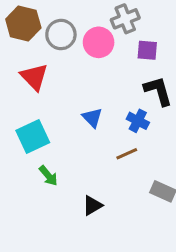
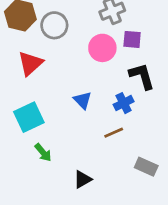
pink circle: (99, 42) -> (102, 48), moved
red triangle: (34, 77) -> (30, 63), turned 32
blue cross: (138, 121) -> (124, 103), turned 36

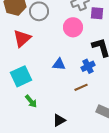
purple square: (132, 39) -> (97, 13), moved
blue triangle: (83, 100) -> (59, 64), turned -40

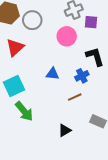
green arrow: (31, 101) -> (24, 111), size x1.5
black triangle: (59, 120) -> (65, 130), moved

